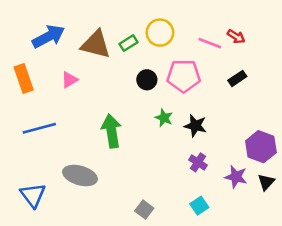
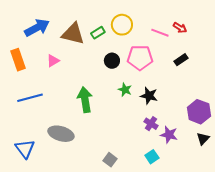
purple star: (236, 177) -> (169, 135), moved

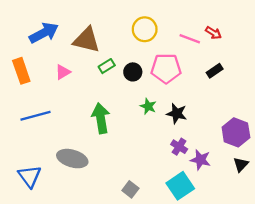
green rectangle: (98, 33) -> (107, 66), moved
cyan square: (152, 157) -> (180, 186), size x1.6

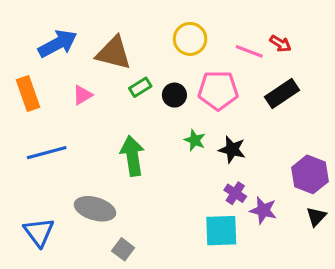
black rectangle: (215, 71) -> (282, 93), size x1.5
cyan square: (180, 186) -> (221, 231), moved, turned 32
gray square: (130, 189) -> (123, 249), moved

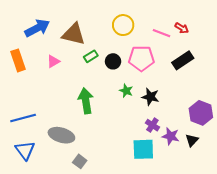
blue line: (47, 153) -> (23, 118), moved
black triangle: (316, 217) -> (192, 140), moved

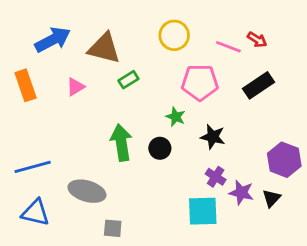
black circle: (113, 61) -> (160, 148), moved
green star: (126, 91) -> (176, 117), moved
blue triangle: (25, 150) -> (36, 213), turned -40
gray square: (80, 161) -> (113, 228), turned -32

